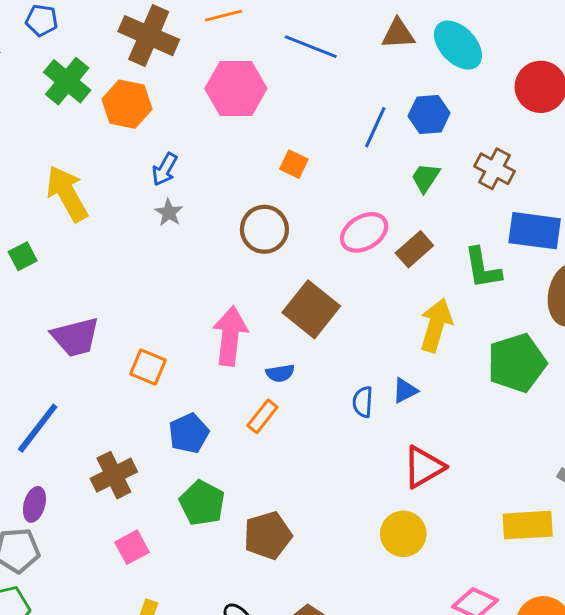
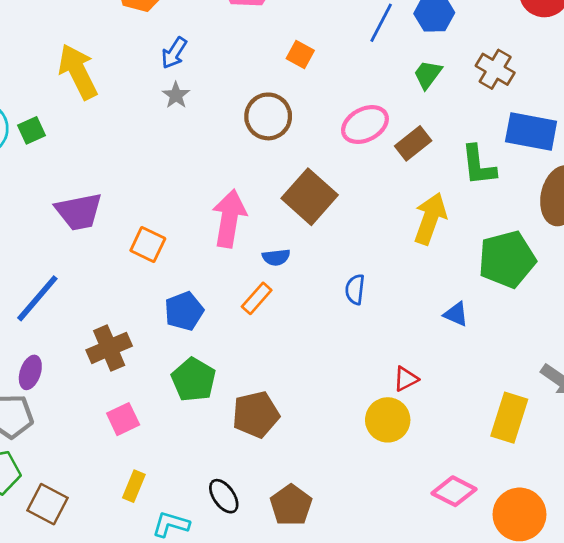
blue triangle: (405, 391) -> (456, 314), moved, turned 48
red triangle: (424, 467) -> (406, 379), moved, size x0.6
yellow rectangle: (528, 525) -> (509, 418), turned -72

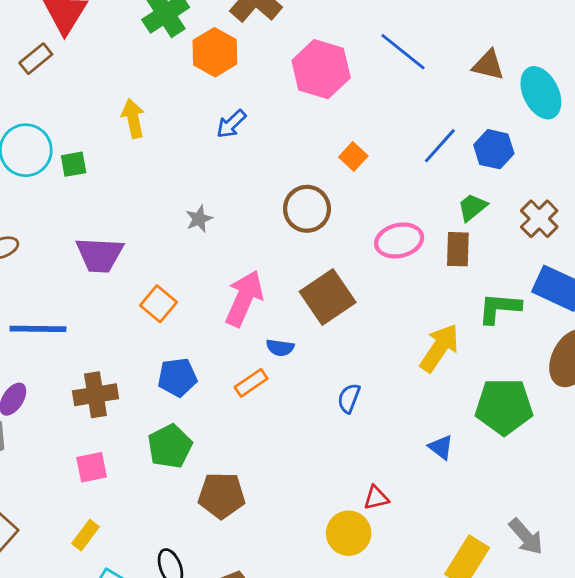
yellow arrow: (78, 72) -> (133, 118), size x0.7
gray star: (176, 95) -> (199, 219), moved
brown rectangle: (413, 143) -> (458, 249), moved, turned -64
green L-shape: (478, 165) -> (499, 308), turned 87
blue line: (37, 298) -> (38, 329), turned 36

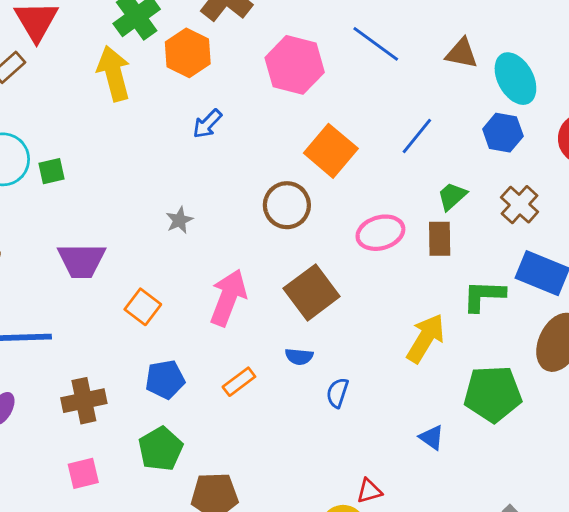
yellow arrow: (133, 118) -> (114, 73), moved, size x1.4
blue hexagon: (494, 149) -> (503, 133), moved
orange square: (353, 157) -> (331, 151), size x1.8
blue semicircle: (280, 348) -> (299, 357), moved

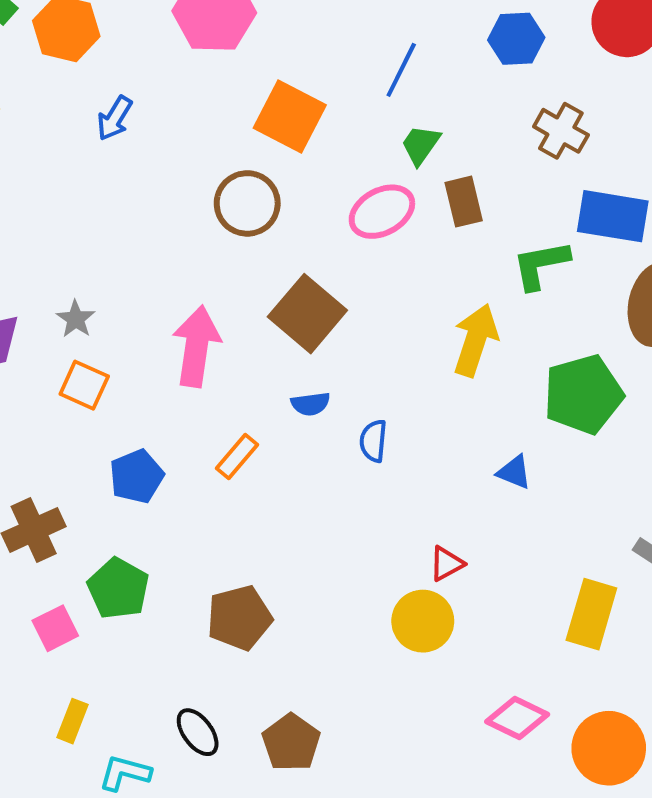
green trapezoid: (452, 196) -> (421, 145), moved
gray star: (179, 220) -> (76, 319), moved
green pentagon: (161, 449) -> (118, 588), moved

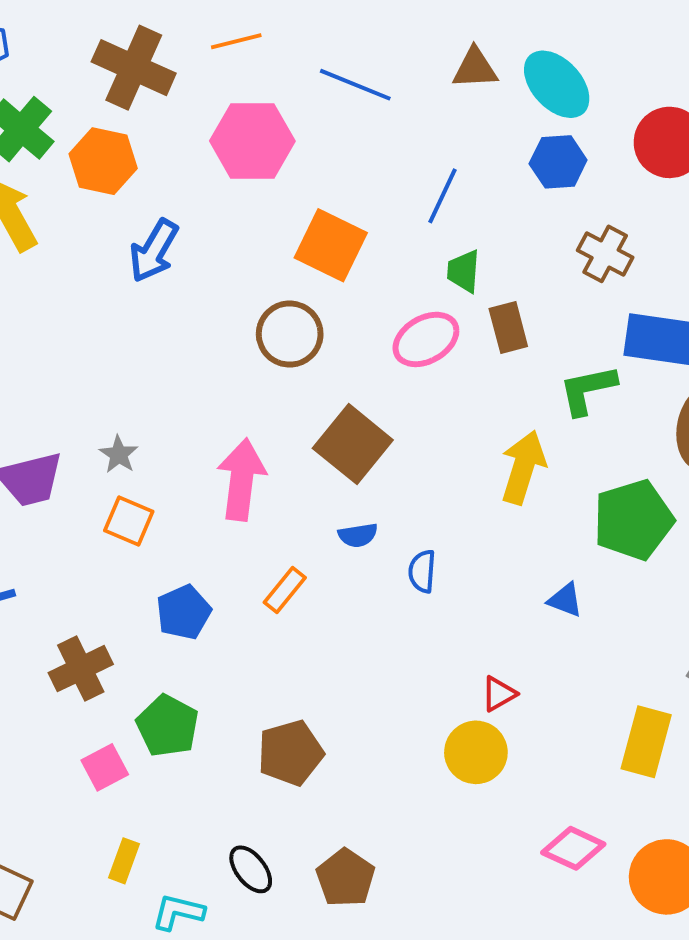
blue arrow: (115, 118) -> (154, 251), size x1.4
green trapezoid: (421, 145) -> (464, 271), turned -30

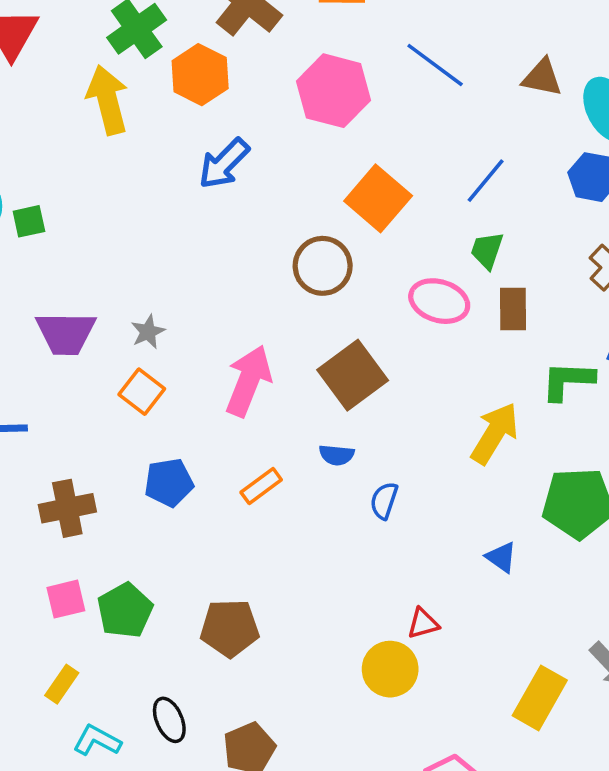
pink ellipse: (426, 339) -> (439, 301), turned 32
green pentagon: (167, 726) -> (125, 610), moved

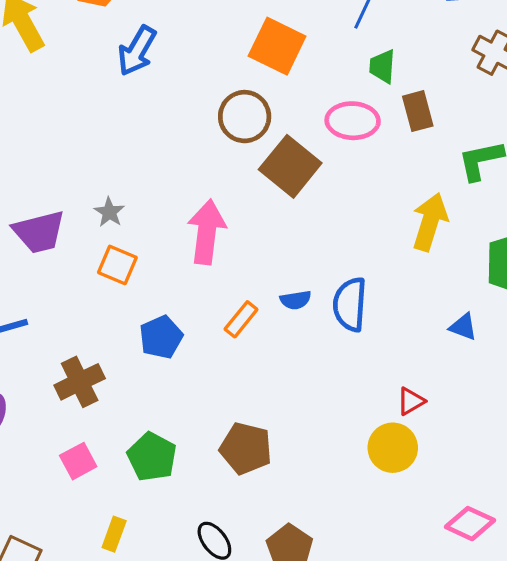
brown square: (353, 375) -> (290, 166), moved
blue semicircle: (337, 455) -> (296, 300), moved
blue semicircle: (384, 501) -> (350, 304), size x1.6
pink square: (66, 599) -> (78, 461), moved
brown pentagon: (230, 628) -> (246, 448), turned 30

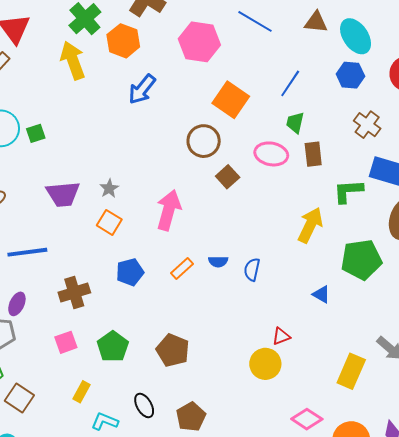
brown square: (290, 166) -> (228, 177), size x0.6
blue semicircle: (350, 304) -> (252, 269), size x0.7

